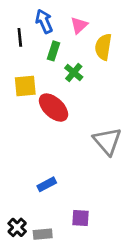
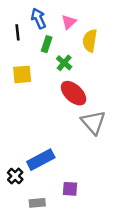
red ellipse: (54, 108) -> (74, 93), moved
blue rectangle: (47, 184) -> (41, 160), size x1.6
black cross: (17, 227) -> (15, 176), moved

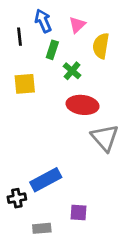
red ellipse: (74, 93) -> (83, 105), turned -36
black cross: (15, 176) -> (17, 198), turned 35

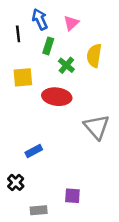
yellow semicircle: (101, 46) -> (94, 56), moved
red ellipse: (83, 105) -> (57, 97), moved
blue rectangle: (46, 180) -> (34, 151), moved, size x0.6
black cross: (17, 198) -> (16, 182), turned -35

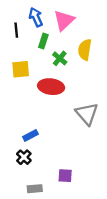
pink triangle: (71, 23) -> (64, 20), size x1.5
black cross: (16, 182) -> (24, 157), moved

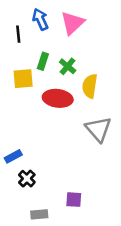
green rectangle: (43, 41) -> (43, 61), moved
yellow semicircle: (85, 50) -> (90, 86), moved
blue rectangle: (30, 135) -> (13, 156), moved

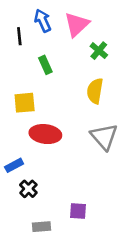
green rectangle: (43, 61) -> (45, 65), turned -42
green cross: (68, 66) -> (99, 51), moved
yellow square: (23, 79) -> (25, 103), moved
red ellipse: (58, 98) -> (45, 134), moved

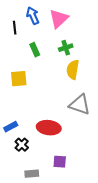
green cross: (99, 51) -> (66, 48), moved, turned 32
red ellipse: (45, 134) -> (49, 128), moved
gray triangle: (104, 137) -> (80, 105), turned -30

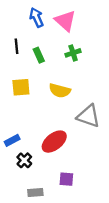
pink triangle: (59, 19) -> (65, 21), turned -35
black line: (15, 28) -> (17, 46), moved
yellow semicircle: (73, 70) -> (60, 91), moved, turned -84
red ellipse: (49, 128) -> (54, 142), turned -45

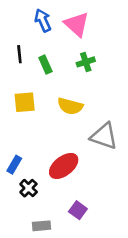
blue rectangle: (12, 140) -> (14, 165), turned -32
purple square: (66, 179) -> (78, 210), turned 32

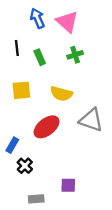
red ellipse: (64, 166) -> (47, 127), moved
purple square: (78, 210) -> (68, 185), turned -35

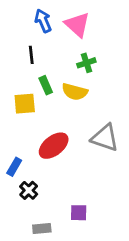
black line: (17, 48) -> (31, 55), moved
green rectangle: (40, 57) -> (46, 85), moved
yellow semicircle: (61, 94) -> (75, 92), moved

